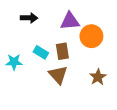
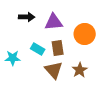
purple triangle: (70, 21) -> (54, 22), moved
brown star: (98, 77) -> (80, 70), moved

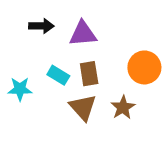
orange circle: (85, 34) -> (144, 67), moved

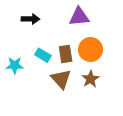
purple triangle: (83, 34) -> (79, 17), moved
orange circle: (144, 67) -> (90, 50), moved

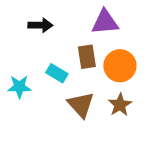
brown rectangle: (66, 54) -> (87, 57), moved

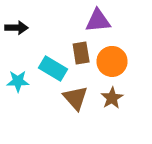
black arrow: (40, 25) -> (16, 28), moved
cyan rectangle: (57, 73) -> (53, 68), size x1.4

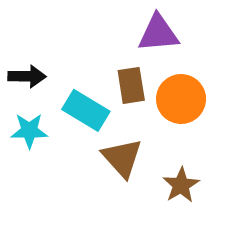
black arrow: (16, 28) -> (27, 76), moved
brown star: (112, 98) -> (181, 185), moved

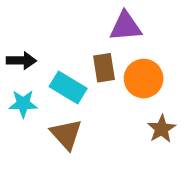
brown triangle: (122, 158) -> (66, 134), moved
brown star: (181, 185) -> (162, 129), moved

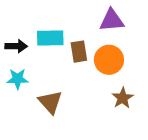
purple triangle: (126, 26) -> (112, 20), moved
cyan rectangle: (68, 88) -> (50, 38), moved, turned -32

